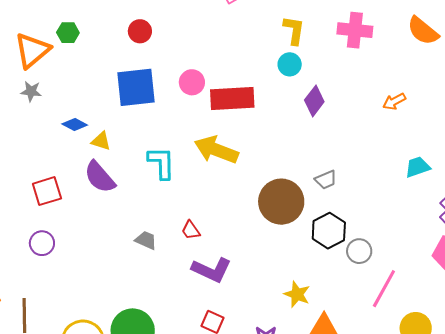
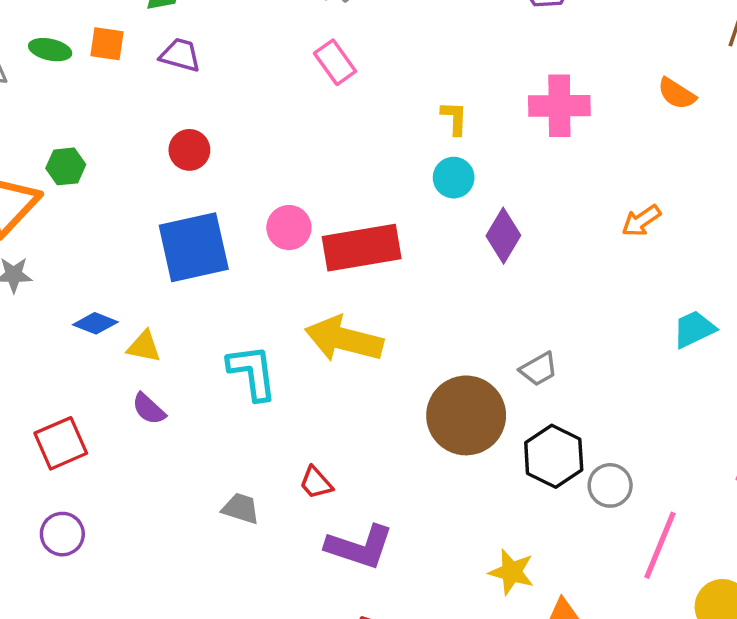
yellow L-shape: (294, 30) -> (454, 118), size x0.7
orange semicircle: (423, 31) -> (677, 94), size x0.7
purple semicircle: (100, 177) -> (149, 409), size x0.6

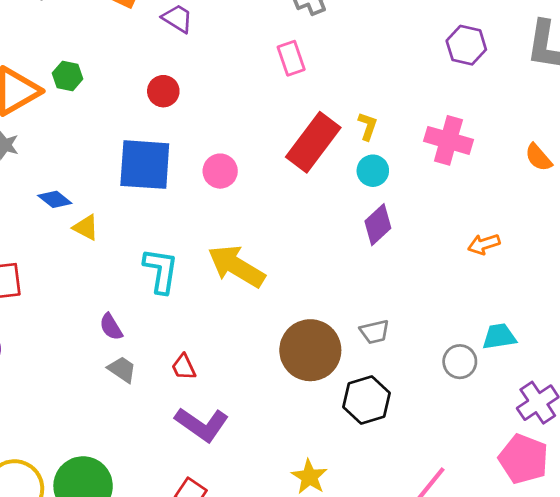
cyan circle: (454, 178) -> (373, 171), moved
red rectangle: (362, 248) -> (313, 142), moved, turned -60
purple semicircle: (149, 409) -> (111, 327), moved
gray circle: (610, 485) -> (460, 362), moved

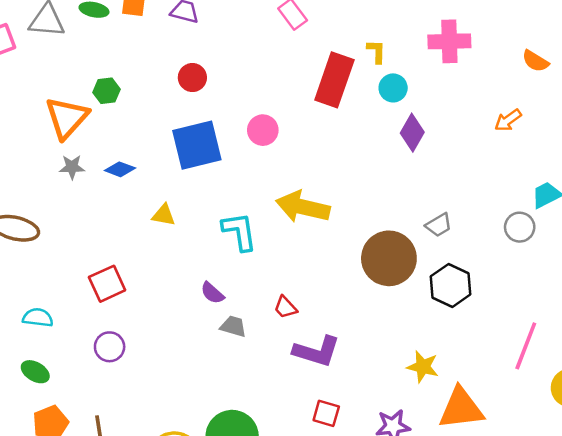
orange semicircle: (538, 157) -> (535, 61), moved
blue diamond: (55, 199) -> (120, 169), moved

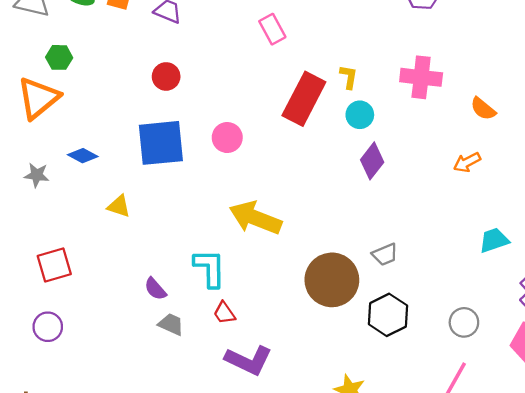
orange semicircle: (535, 61) -> (483, 109), moved
green hexagon: (107, 91) -> (59, 57), moved
gray star: (72, 167) -> (37, 175), moved
gray circle: (520, 227) -> (464, 322), moved
cyan L-shape: (239, 231) -> (210, 268), moved

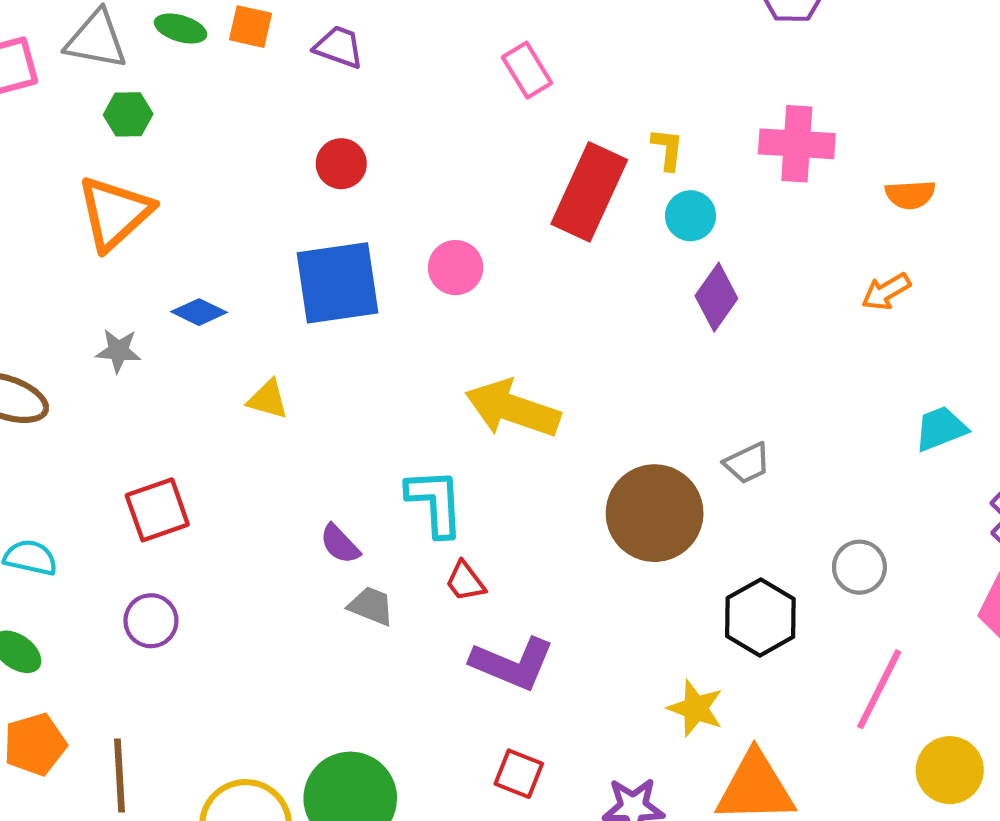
green hexagon: (59, 57) -> (128, 114), moved
orange semicircle: (483, 109) -> (910, 195), turned -40
black hexagon: (388, 315) -> (760, 617), moved
gray circle: (464, 322) -> (859, 567), moved

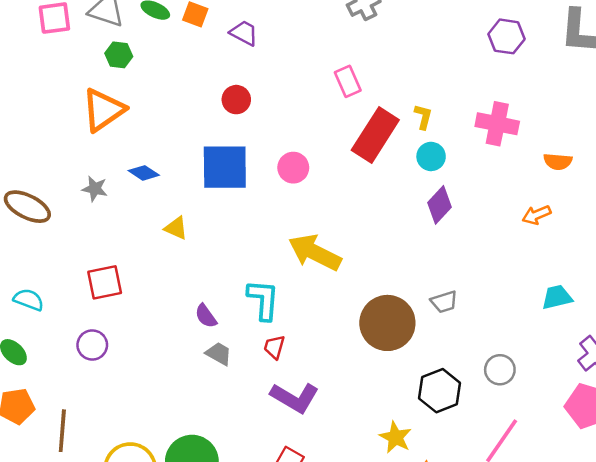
pink rectangle: (527, 70) -> (348, 81), moved
red trapezoid: (465, 581) -> (274, 347), turned 45

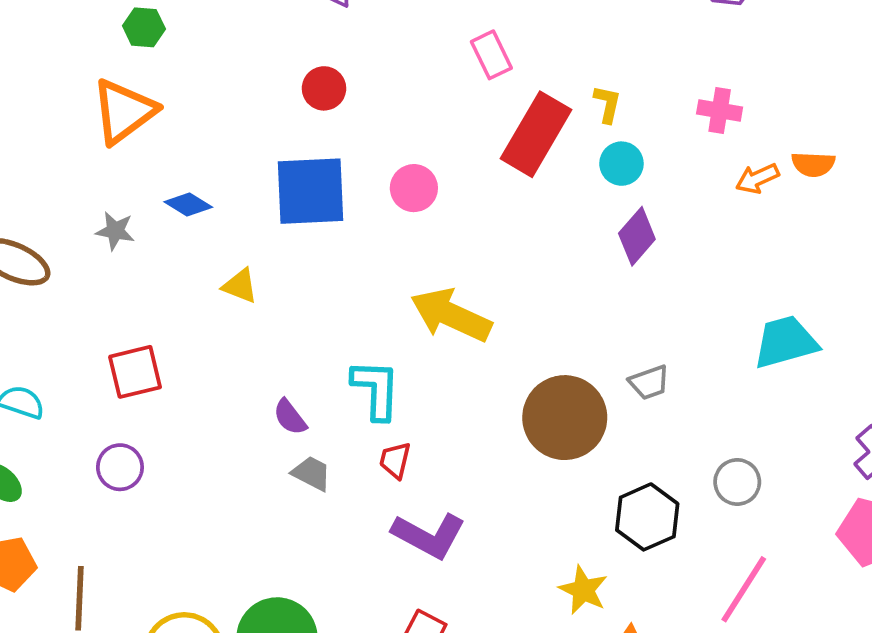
pink cross: (497, 124) -> (720, 111), size x0.7
orange arrow: (537, 215) -> (757, 179), moved
cyan trapezoid: (557, 297) -> (786, 342), moved, size x1.4

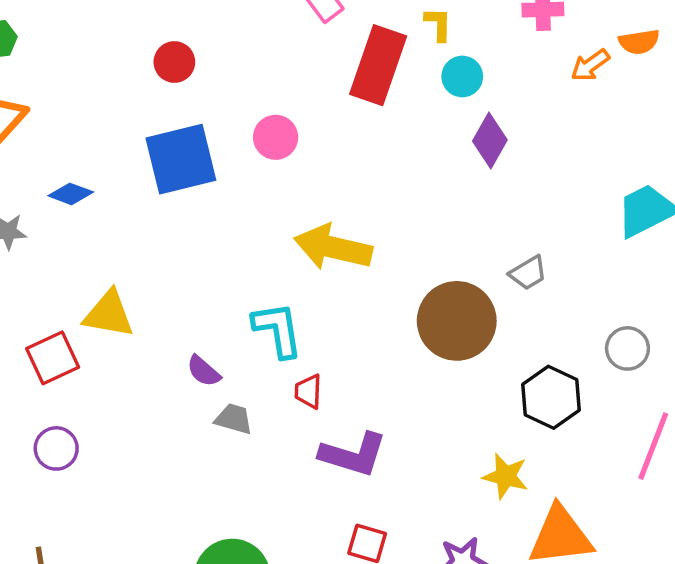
yellow triangle: (240, 286) -> (109, 314), moved, size x1.5

